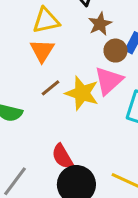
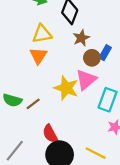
brown line: (50, 88) -> (33, 104), moved

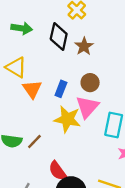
yellow triangle: (42, 34) -> (16, 67), moved, turned 50
brown star: (81, 38) -> (84, 46), moved
blue rectangle: (105, 53) -> (61, 89), moved

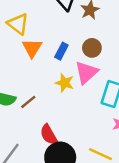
yellow star: (67, 119) -> (65, 83), size x0.7

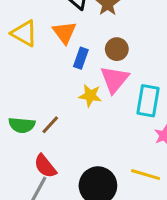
orange triangle: (32, 48) -> (65, 32), moved
red semicircle: (49, 135) -> (45, 166), moved

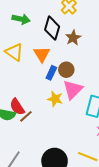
brown circle: (117, 49) -> (66, 70), moved
red semicircle: (45, 166) -> (17, 107), moved

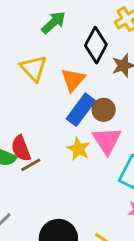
green arrow: (21, 19) -> (54, 23), turned -66
blue rectangle: (51, 73) -> (81, 110), size x1.5
pink triangle: (73, 90) -> (107, 141), turned -30

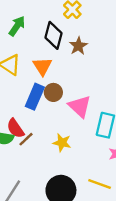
blue rectangle: (81, 110) -> (35, 97), moved
brown circle: (104, 110) -> (53, 92), moved
yellow star: (78, 149) -> (62, 143), moved

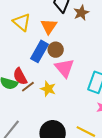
pink triangle: (80, 106) -> (64, 68), moved
yellow star: (62, 143) -> (48, 89), moved

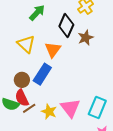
brown circle: (56, 50) -> (22, 80), moved
pink triangle: (64, 68) -> (70, 108), moved

